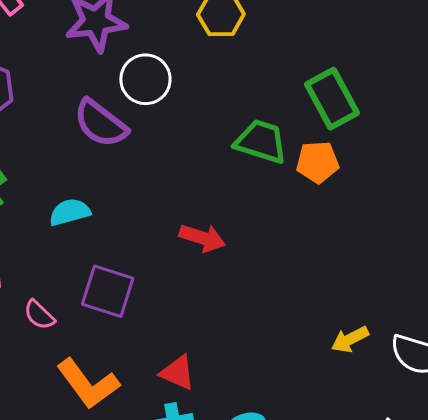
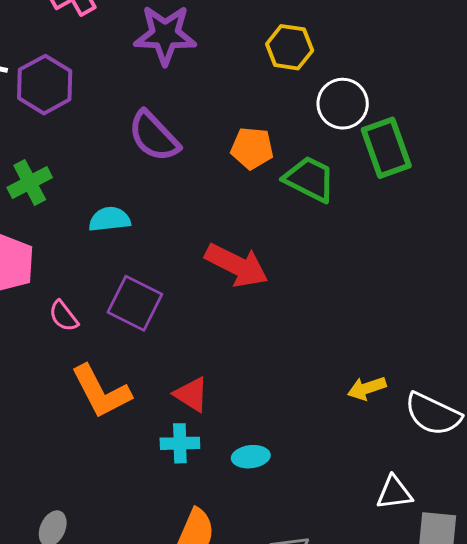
white circle: (145, 79) -> (343, 104), moved
orange pentagon: (318, 162) -> (252, 148), moved
red arrow: (202, 238) -> (237, 265), size x1.4

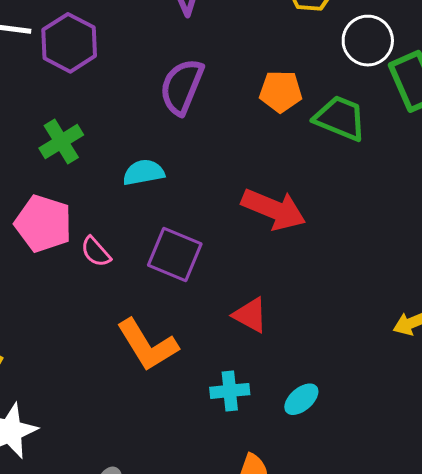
purple semicircle: (154, 136) -> (182, 87), turned 70
pink semicircle: (64, 316) -> (96, 252), moved
red triangle: (191, 394) -> (250, 315), moved
cyan ellipse: (251, 457) -> (301, 399), turned -30

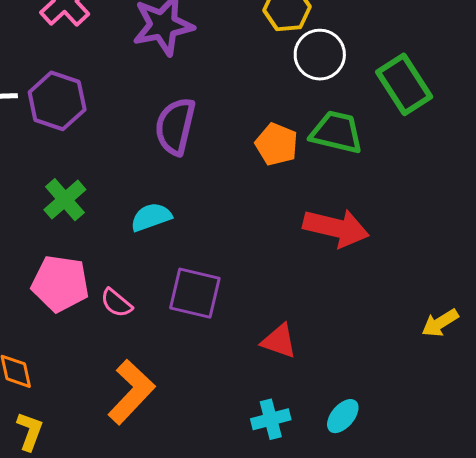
white circle: (368, 41) -> (320, 55), moved
orange pentagon: (281, 91) -> (276, 144), moved, turned 30
red arrow: (274, 209) -> (336, 228), moved
orange L-shape: (147, 345) -> (131, 392), moved, turned -96

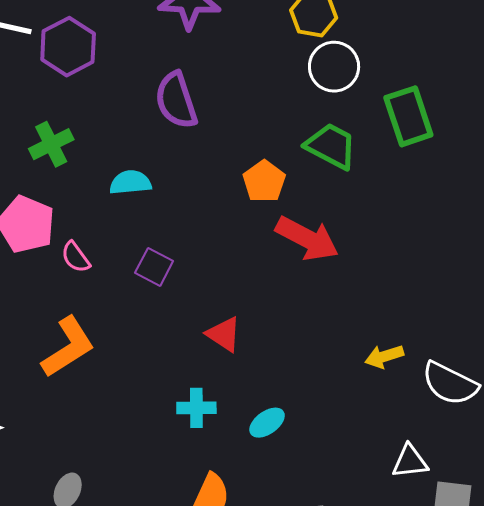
purple semicircle: (175, 126) -> (176, 100), turned -46
orange pentagon: (276, 144) -> (264, 181), moved
purple square: (195, 293) -> (154, 267), size x0.7

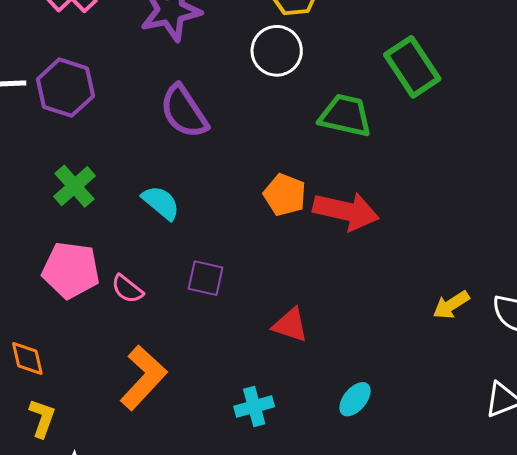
white circle: (334, 67) -> (277, 51), moved
orange pentagon: (264, 181) -> (285, 195), moved
cyan semicircle: (130, 182) -> (161, 203), turned 60
cyan cross: (196, 408) -> (254, 407), moved

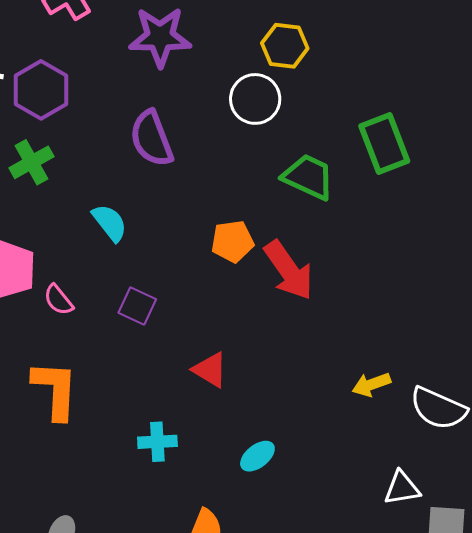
green cross: (74, 186) -> (31, 162), moved
orange pentagon: (285, 195) -> (232, 241), turned 30
red arrow: (346, 211) -> (289, 270), turned 30
orange L-shape: (143, 378) -> (55, 390), turned -52

